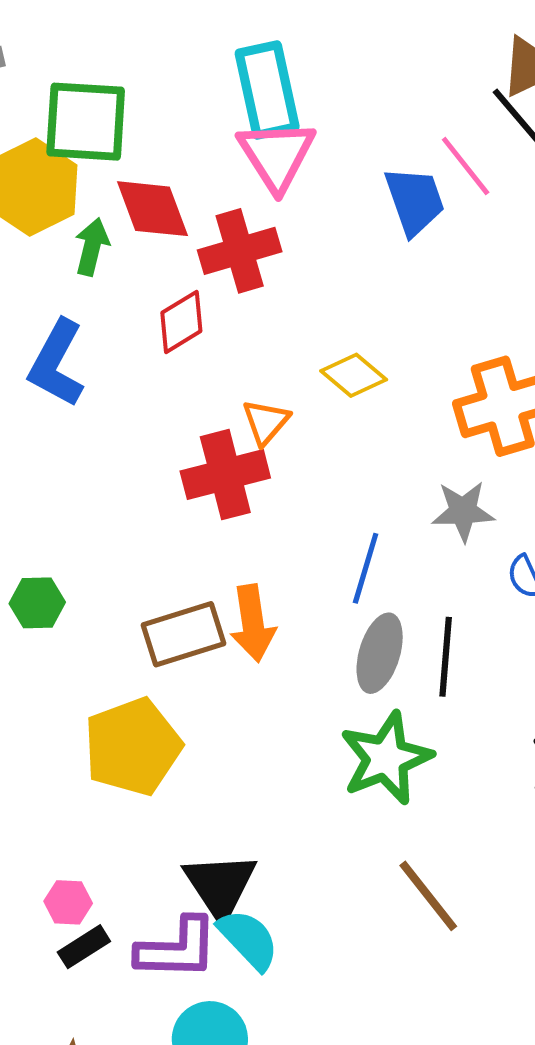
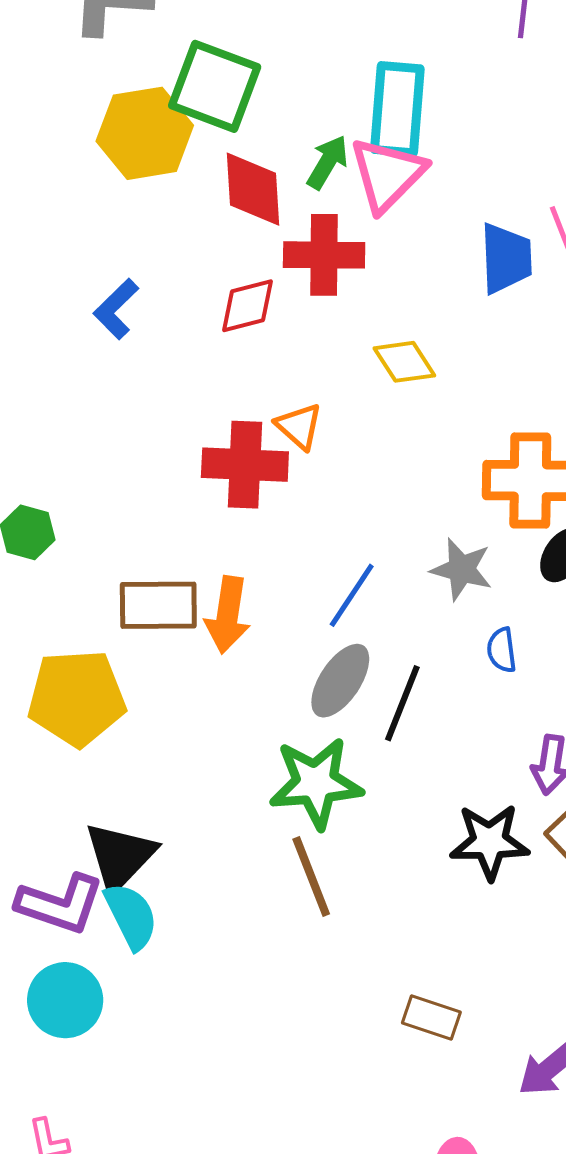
green arrow: (92, 247) -> (328, 162), moved
blue L-shape: (57, 363) -> (116, 309), size x0.7
yellow diamond: (354, 375) -> (404, 362), moved
orange triangle: (266, 422) -> (299, 426), turned -46
brown line: (428, 896) -> (311, 876), moved

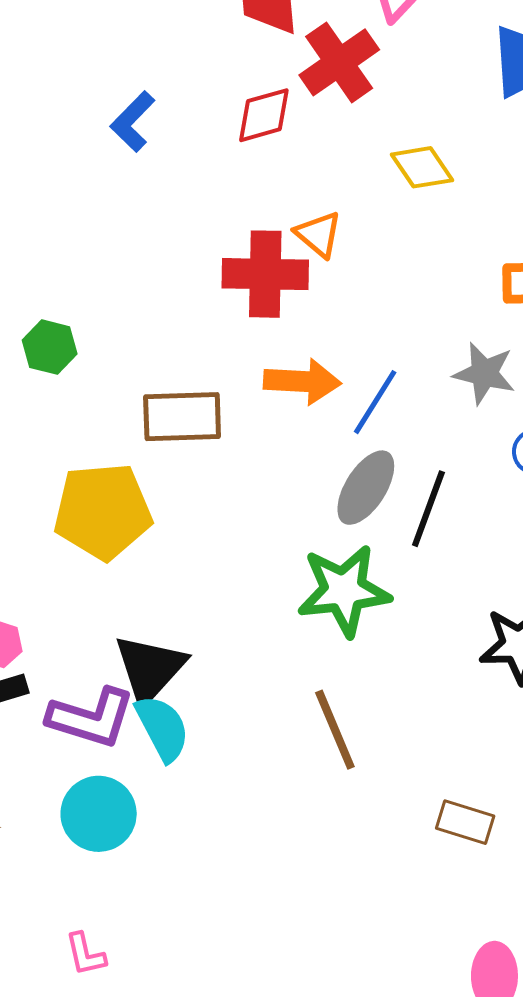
red cross: (324, 255) -> (339, 62), turned -34
orange arrow: (228, 615) -> (302, 381), moved, turned -94
brown line: (311, 876) -> (335, 730), moved

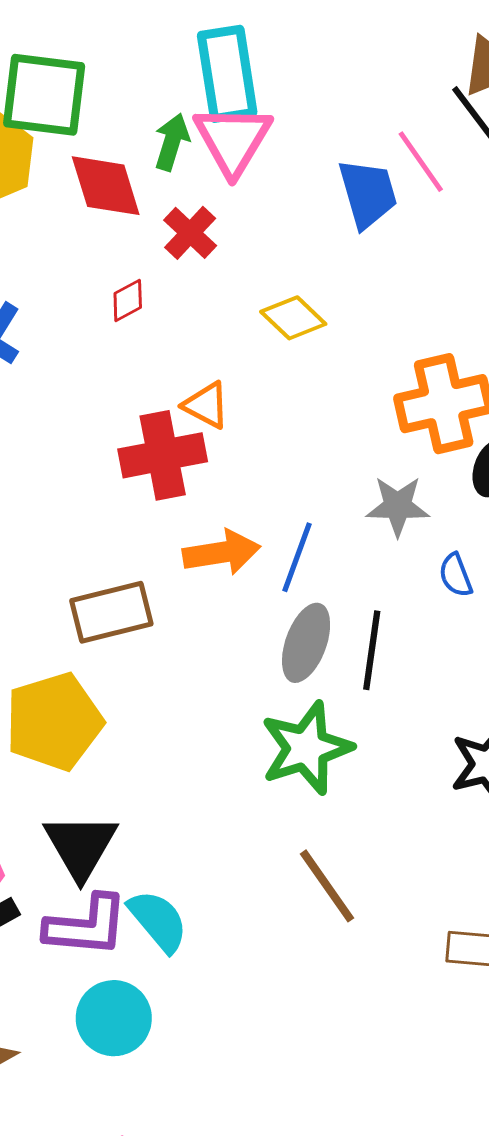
red cross: (339, 62) -> (190, 233), size x0.7
red diamond: (264, 115) -> (128, 300), size x0.7
black triangle: (150, 669) -> (81, 846), moved

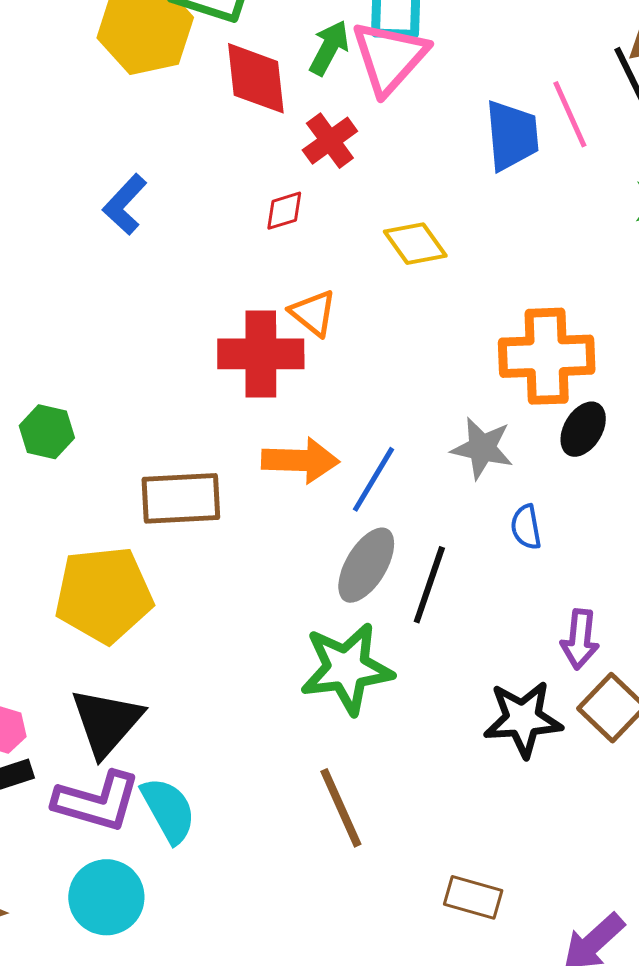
red diamond: (128, 300) -> (284, 211), moved

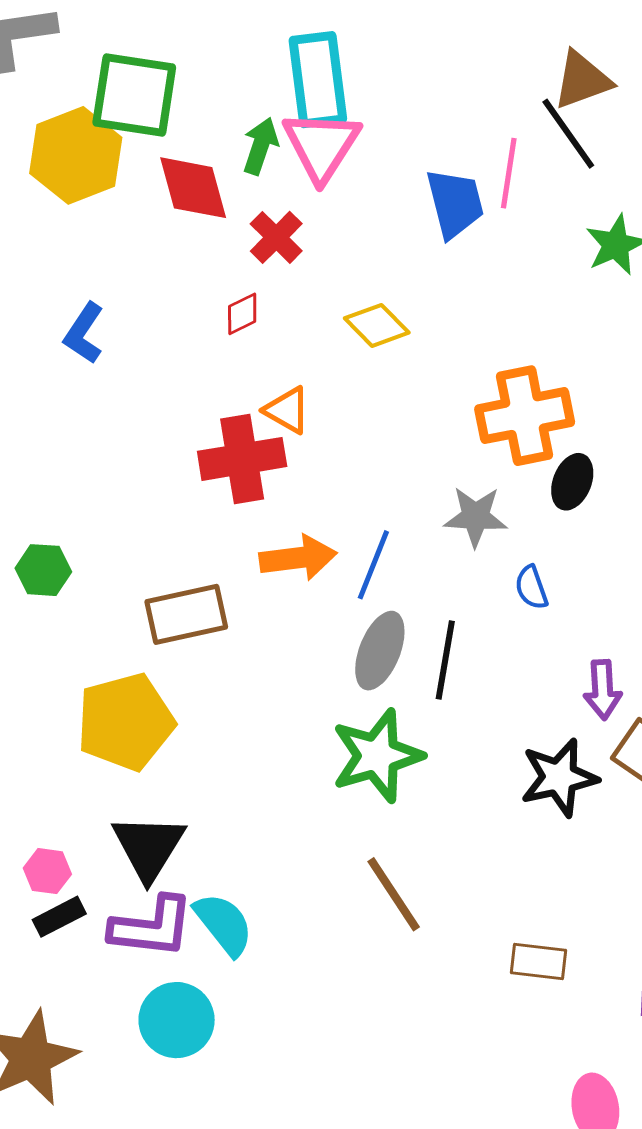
pink line: (570, 114) -> (509, 173), turned 42

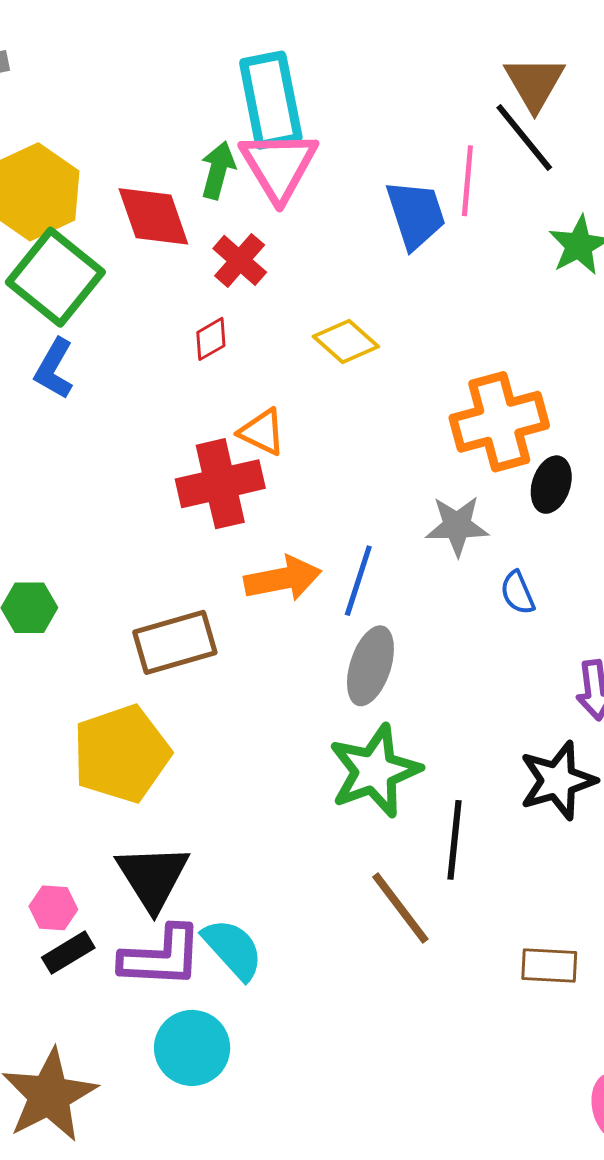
brown triangle: (582, 80) -> (534, 83), turned -36
green square: (134, 95) -> (55, 277), moved, turned 34
black line: (445, 660) -> (454, 840), moved

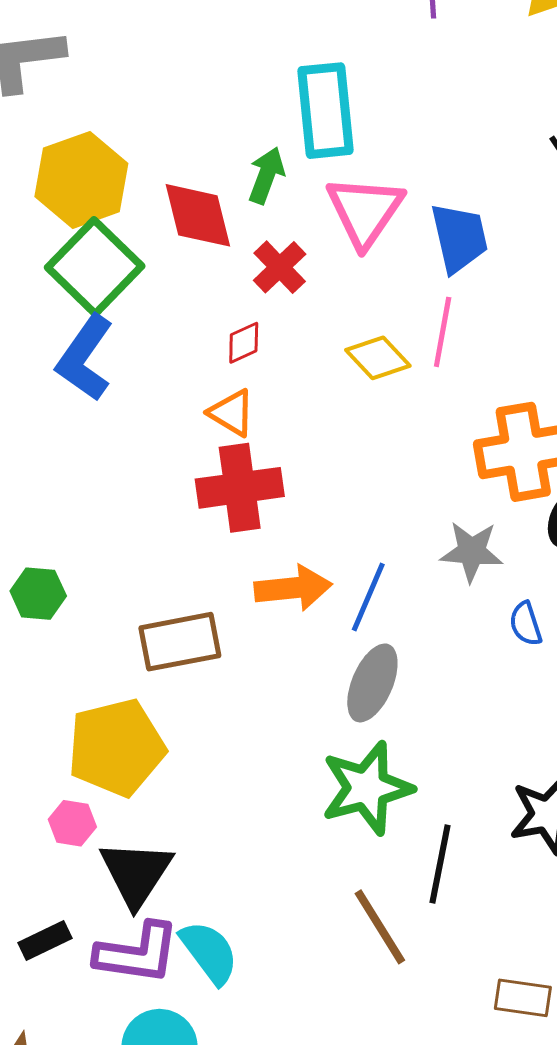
pink triangle: (279, 166) -> (365, 211), moved
pink line: (467, 181) -> (443, 332), moved
blue L-shape: (54, 369) -> (85, 358), size x1.4
orange triangle: (262, 432) -> (232, 413), moved
pink hexagon: (53, 908) -> (72, 823), moved

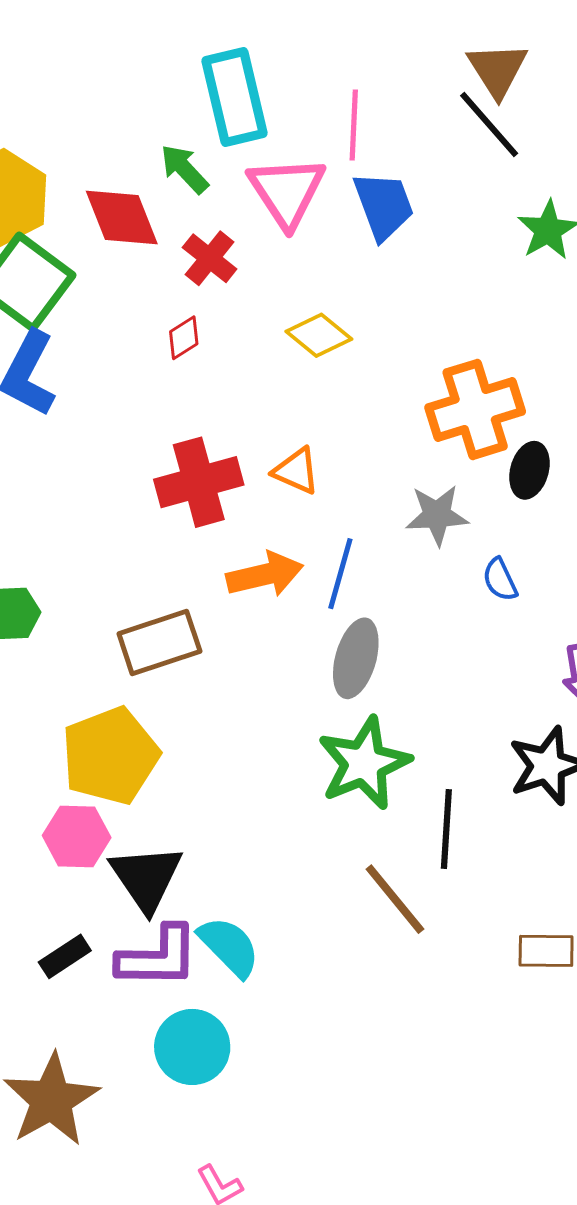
green arrow: (266, 175) -> (184, 169), turned -56
pink line: (443, 332) -> (354, 125), moved
orange triangle: (232, 413) -> (296, 471), moved
pink hexagon: (72, 823) -> (77, 836), size x1.4

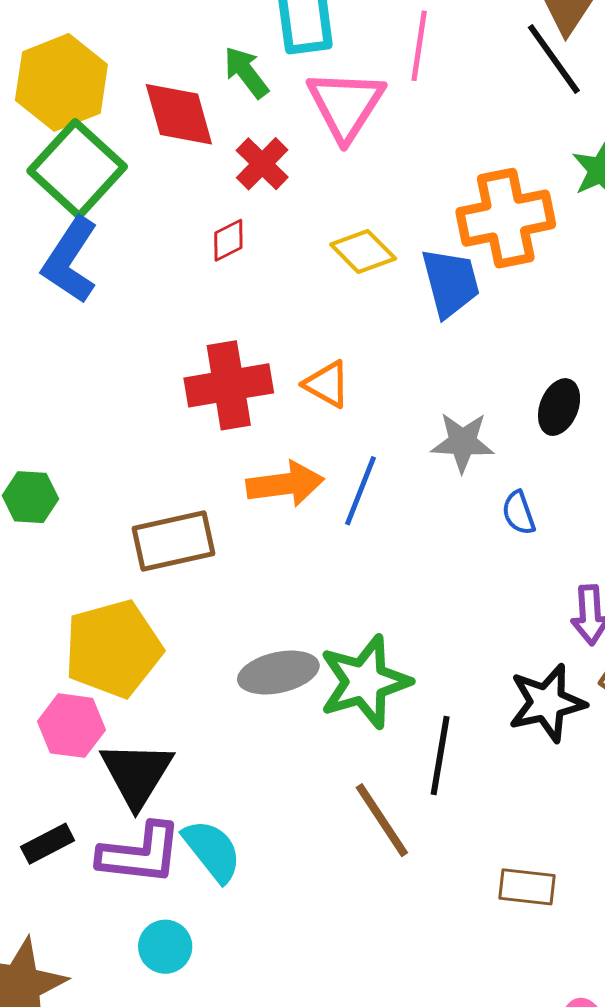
blue trapezoid: (384, 206) -> (451, 283), moved
orange cross: (475, 409) -> (506, 218), moved
gray ellipse: (356, 658) -> (278, 673), moved, turned 56
cyan circle: (192, 1047) -> (165, 947), size x0.7

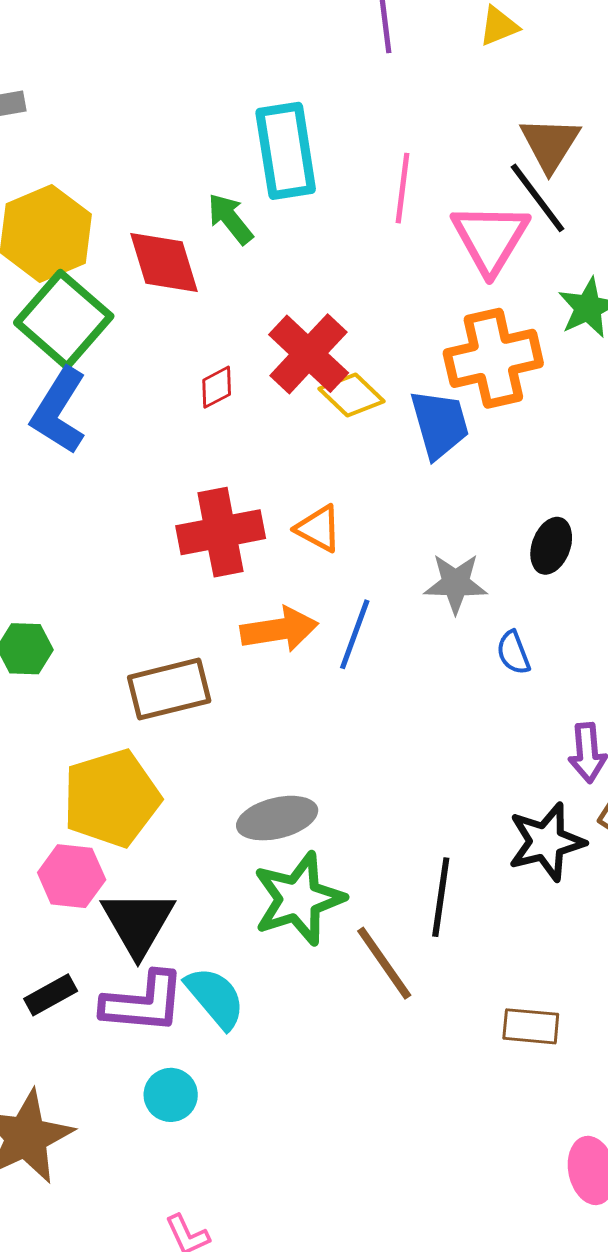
pink triangle: (346, 105) -> (490, 238), moved
red cross: (262, 164) -> (309, 354), moved, size x1.5
green star: (365, 682) -> (299, 899), moved

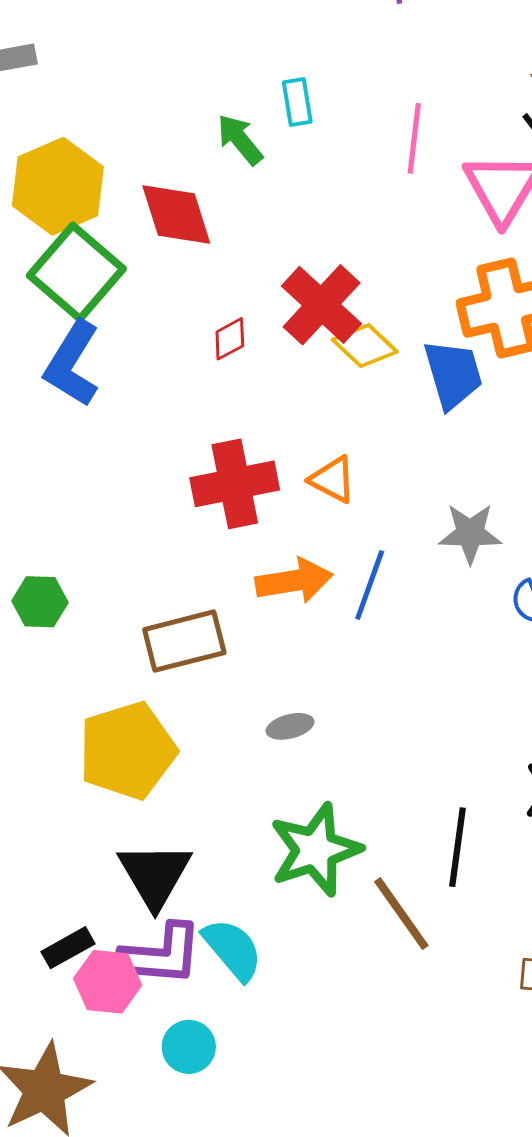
cyan rectangle: (286, 151) -> (297, 102), size x0.5
green arrow: (230, 219) -> (240, 139), moved
gray ellipse: (277, 818) -> (290, 726), moved, size x0.6
pink hexagon: (72, 876) -> (108, 982), moved

